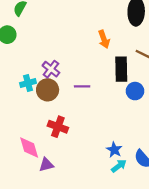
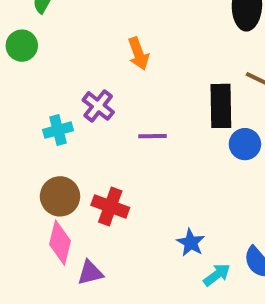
orange arrow: (104, 39) -> (138, 54), moved
brown circle: (48, 90) -> (60, 196), moved
pink diamond: (29, 147) -> (60, 243), turned 30
blue star: (114, 150) -> (191, 243), moved

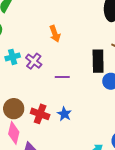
cyan cross: (58, 130) -> (13, 57), moved
blue star: (191, 243) -> (64, 114), moved

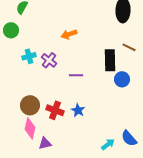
orange arrow: (55, 34) -> (69, 34), turned 91

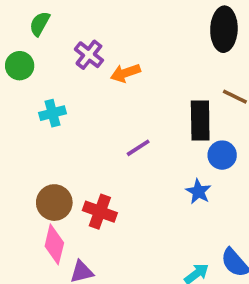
purple cross: (49, 60) -> (89, 55), moved
purple line: (76, 75) -> (138, 148), turned -32
blue star: (78, 110) -> (198, 192), moved

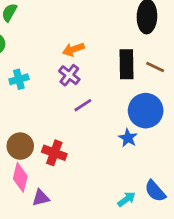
purple cross: (89, 55) -> (69, 75), moved
black rectangle: (200, 120) -> (127, 64), moved
blue circle: (222, 155) -> (146, 111), size x1.6

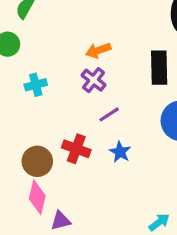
blue star: (128, 138) -> (120, 152), moved
red cross: (54, 153) -> (76, 149), moved

